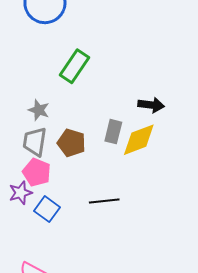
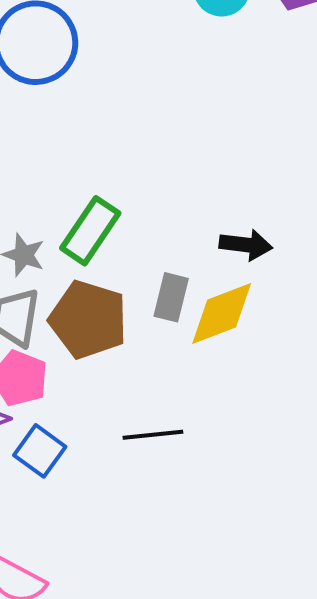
green rectangle: (75, 66) -> (90, 231), moved
brown pentagon: (71, 143) -> (88, 320), size x1.4

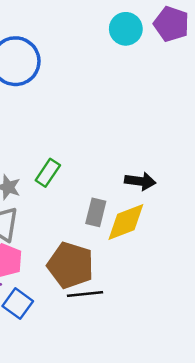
green rectangle: (90, 231) -> (48, 173), size x0.7
brown pentagon: (88, 320) -> (71, 265), moved

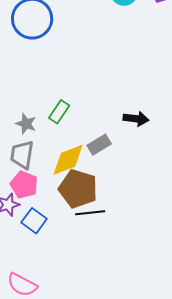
gray rectangle: (96, 212) -> (99, 145), turned 45
yellow diamond: (126, 222) -> (68, 160), moved

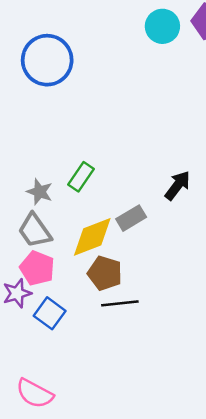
black arrow: (136, 119) -> (178, 185), turned -60
gray trapezoid: (22, 155) -> (35, 231), turned -44
brown pentagon: (78, 189) -> (105, 273), size x0.7

